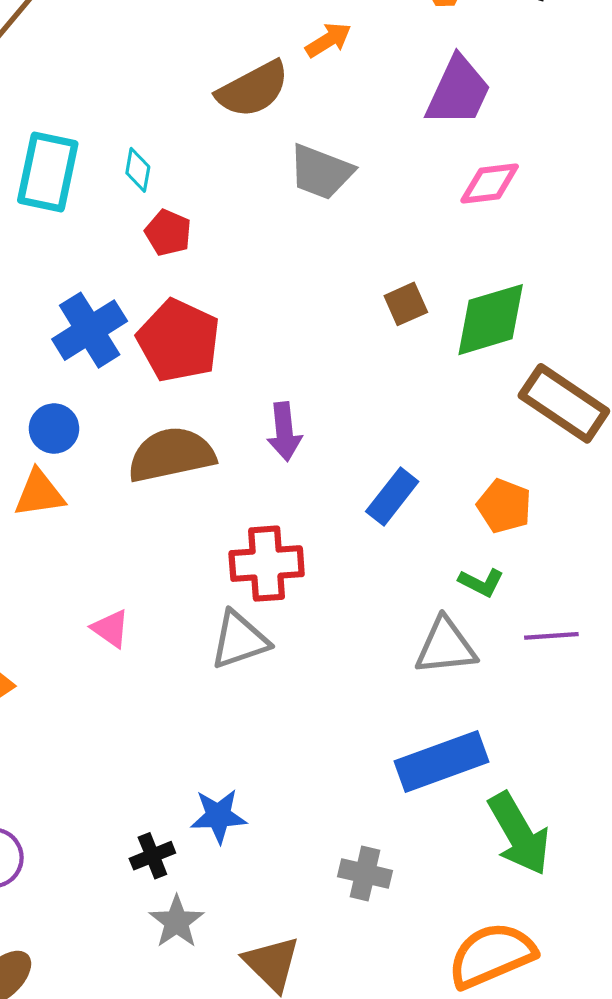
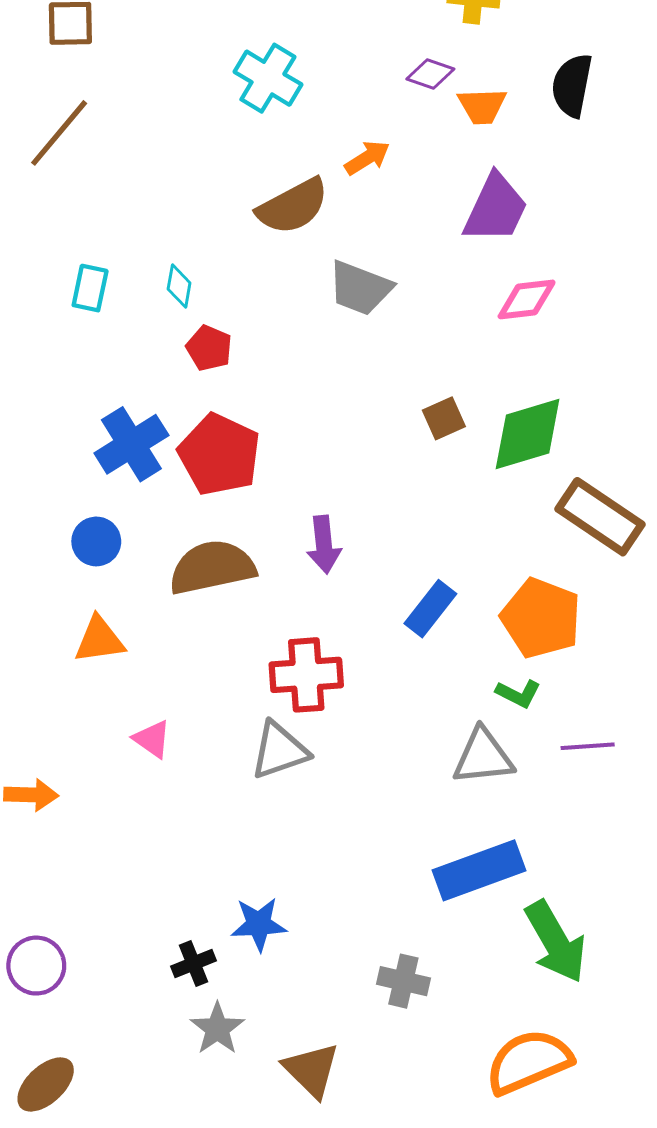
cyan rectangle: (48, 172) -> (90, 288), size x0.6
orange triangle: (39, 493) -> (99, 640), moved
orange pentagon: (504, 506) -> (541, 618), size x1.5

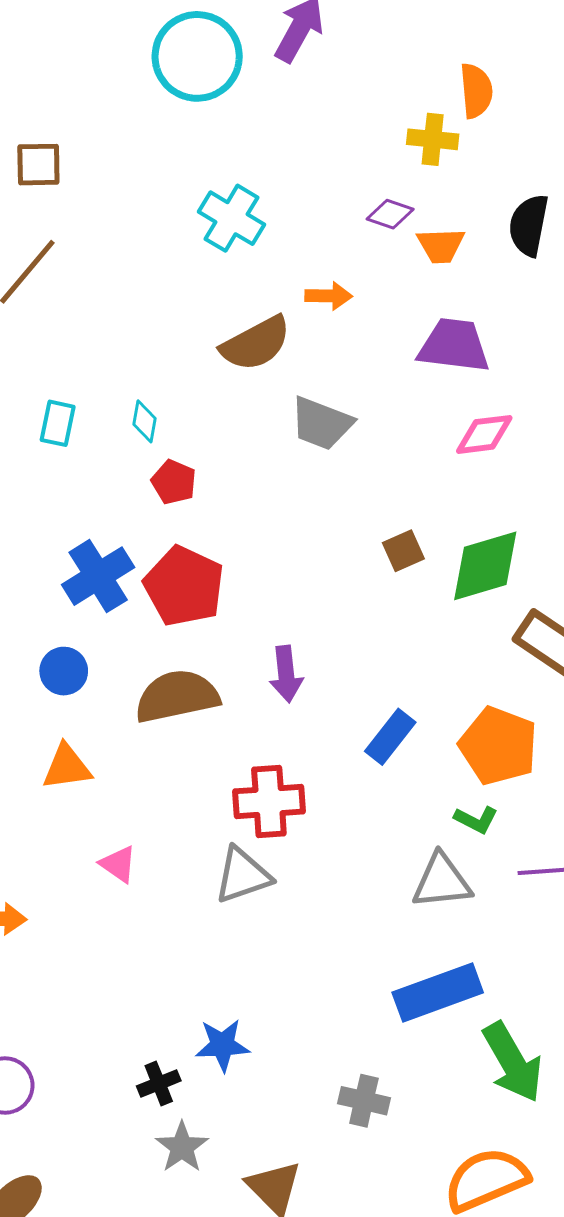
orange arrow: (367, 158) -> (329, 296), turned 33
purple trapezoid: (496, 208) -> (454, 346), turned -108

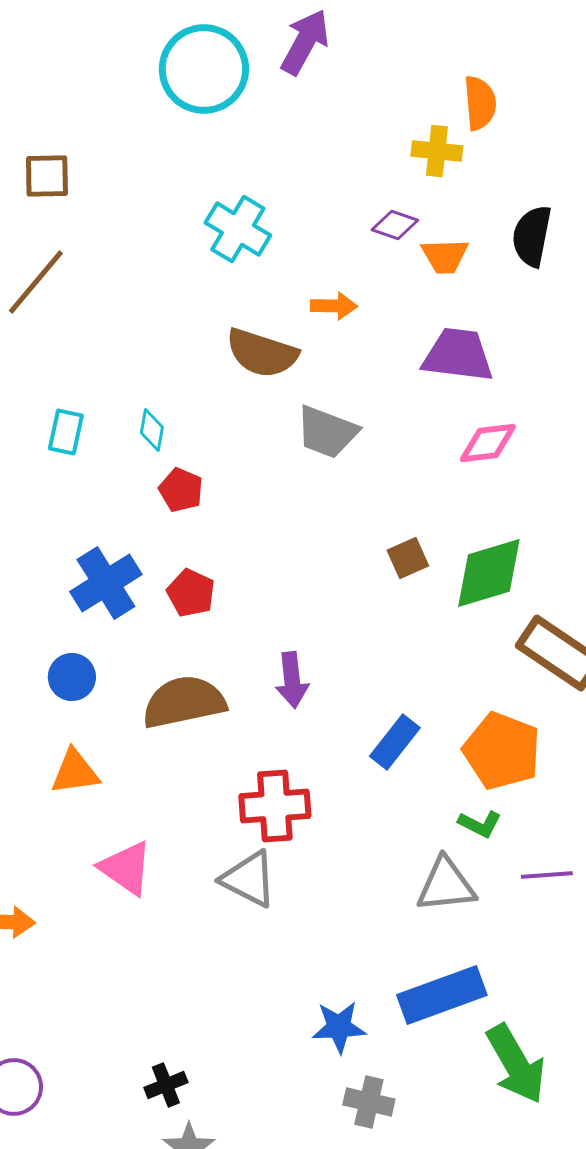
brown semicircle: (256, 344) -> (262, 353), turned 46
red pentagon: (184, 586) -> (191, 593), size x0.6
pink triangle: (118, 864) -> (126, 868), size x1.5
gray triangle: (243, 875) -> (249, 879), turned 46
blue star: (222, 1045) -> (339, 1027), moved

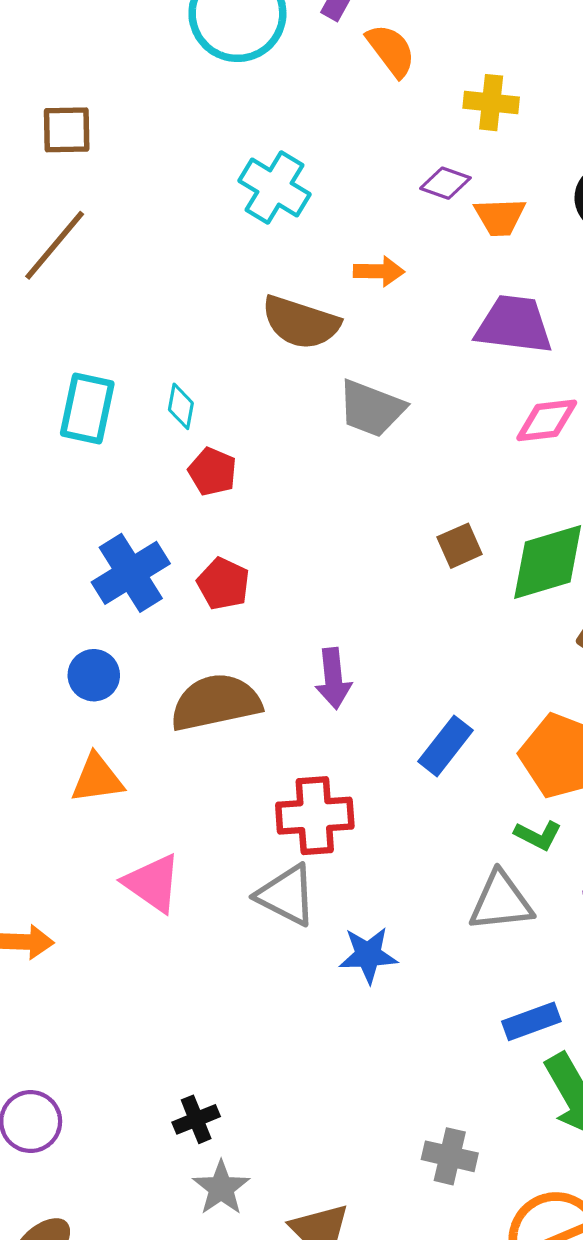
orange semicircle: (480, 103) -> (391, 50), moved, turned -32
cyan rectangle: (66, 432) -> (87, 408), size x1.4
blue rectangle: (442, 995) -> (531, 1021), moved, size x0.6
blue star: (339, 1027) -> (368, 955), moved
gray cross: (369, 1102) -> (450, 1156), moved

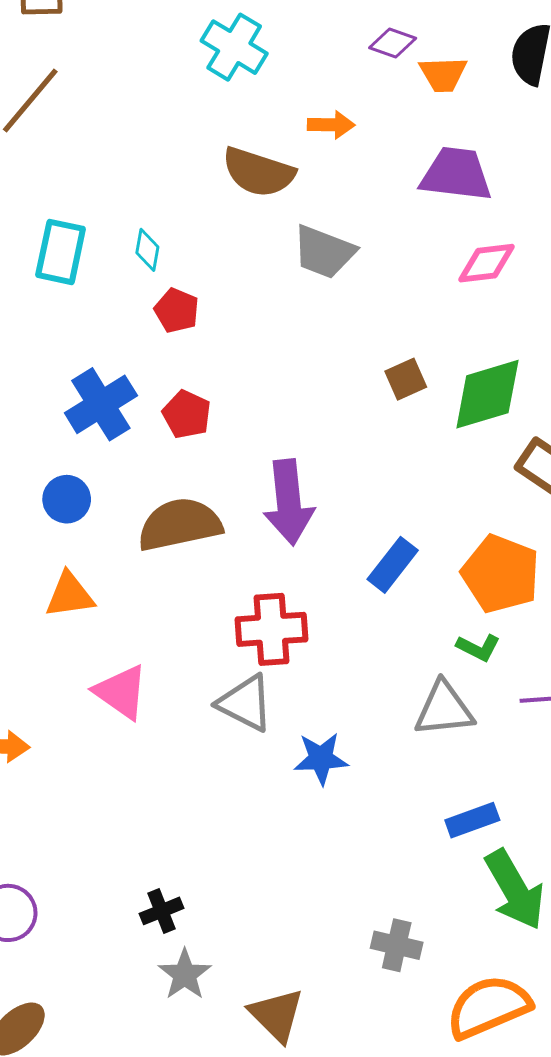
purple arrow: (333, 678) -> (289, 502), size x1.5

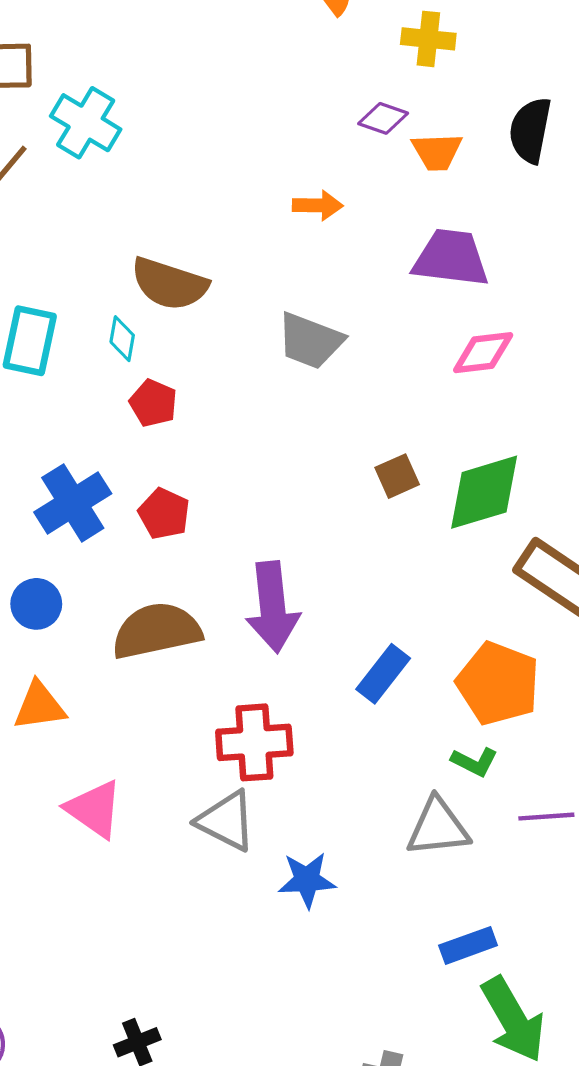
cyan cross: (234, 47) -> (86, 123), moved
brown semicircle: (258, 172) -> (169, 284), moved

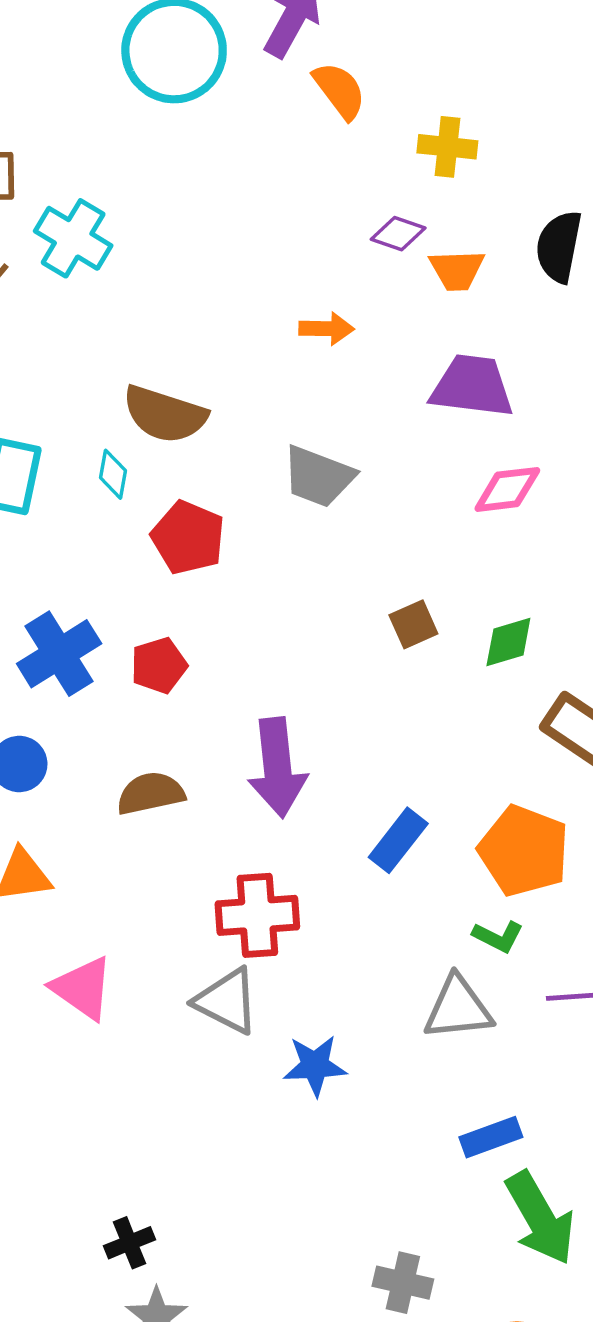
red pentagon: (153, 403) -> (188, 538), moved, size x1.4
green diamond: (484, 492) -> (508, 642), size x0.6
red pentagon: (164, 514) -> (159, 665), turned 30
brown semicircle: (157, 631) -> (151, 793), size x0.7

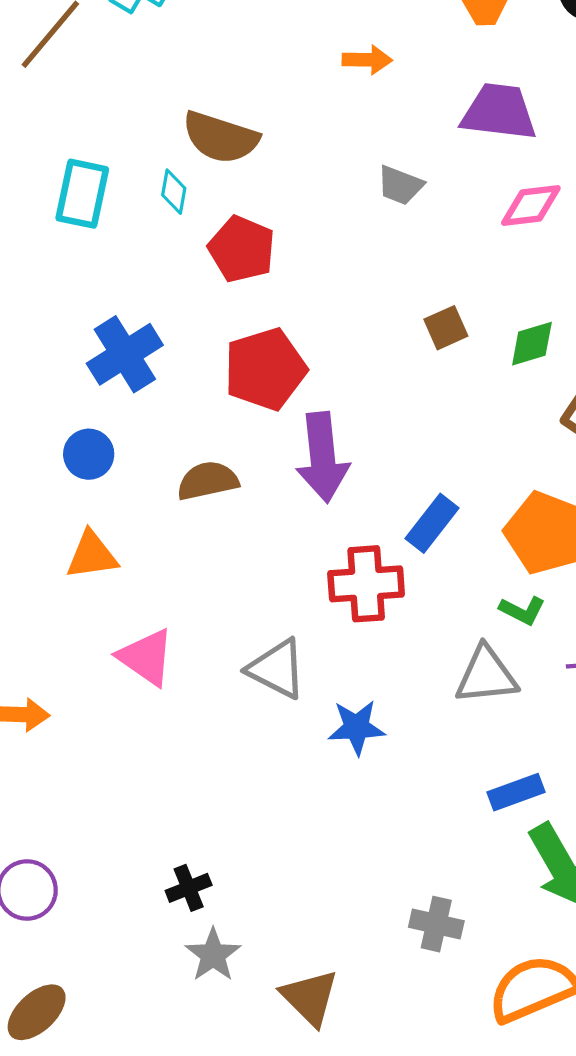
gray trapezoid: (318, 477) -> (400, 185), moved, size x0.7
red pentagon: (159, 665) -> (265, 369), moved, size x1.6
red cross: (257, 915) -> (366, 584), moved

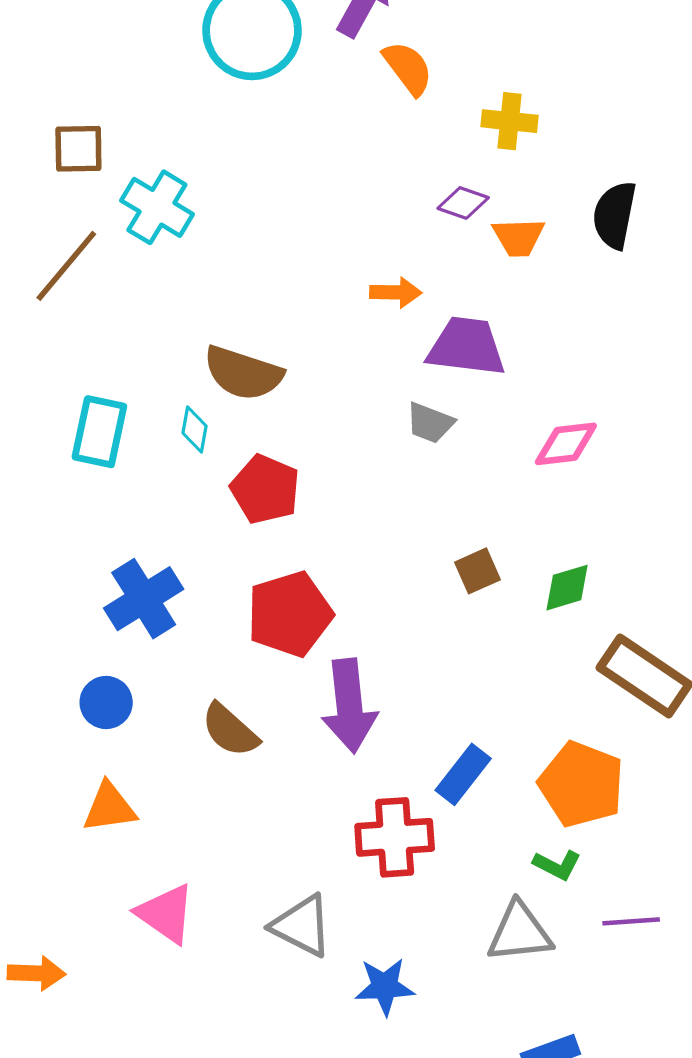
purple trapezoid: (499, 112) -> (466, 347), moved
brown semicircle: (208, 481) -> (230, 730), turned -126

